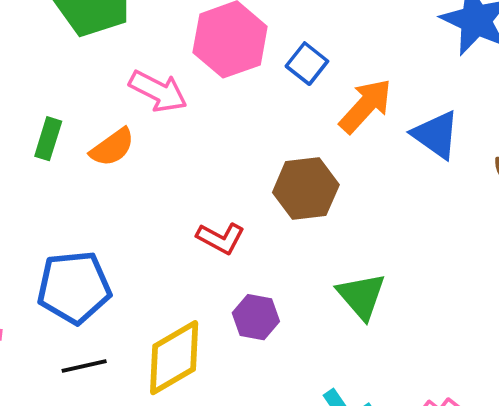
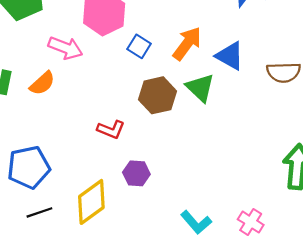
blue square: (307, 64) -> (139, 46), moved
green triangle: (361, 296) -> (200, 88), moved

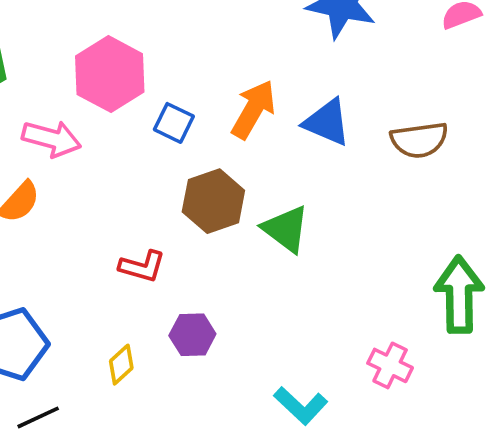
green triangle: (200, 88) -> (286, 229), moved
yellow diamond: (91, 202) -> (121, 365), moved, size x0.5
pink cross: (251, 222) -> (390, 365), moved

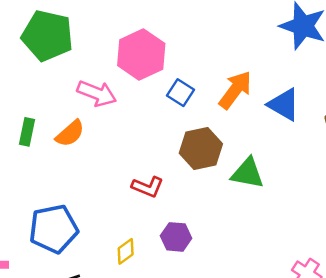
green triangle: (286, 229) -> (247, 173), turned -33

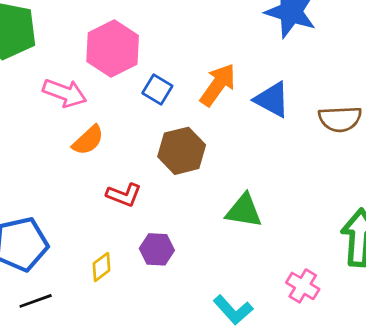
orange semicircle: (70, 133) -> (88, 140), moved
green triangle: (247, 173) -> (244, 211), moved

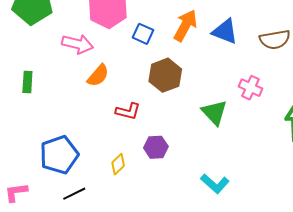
green triangle: (244, 211) -> (214, 112), turned 44
pink cross: (303, 286) -> (251, 88), moved

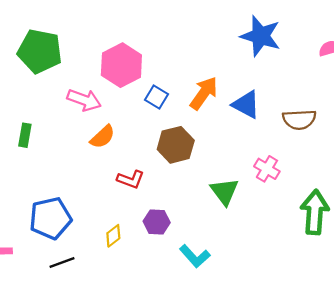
cyan L-shape: (215, 184) -> (195, 256), moved

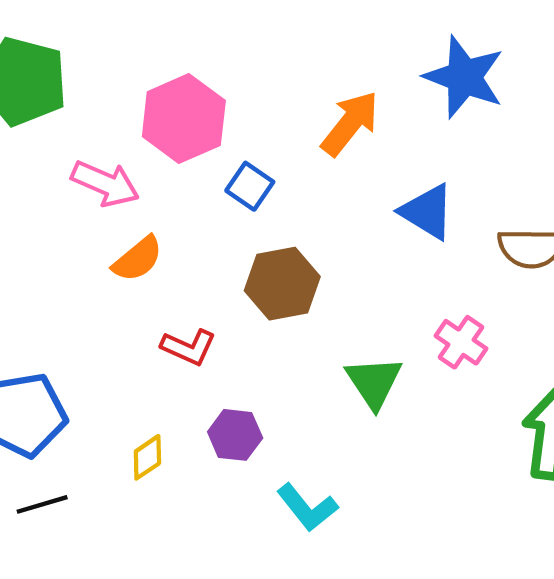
orange arrow: (204, 93) -> (350, 123), moved

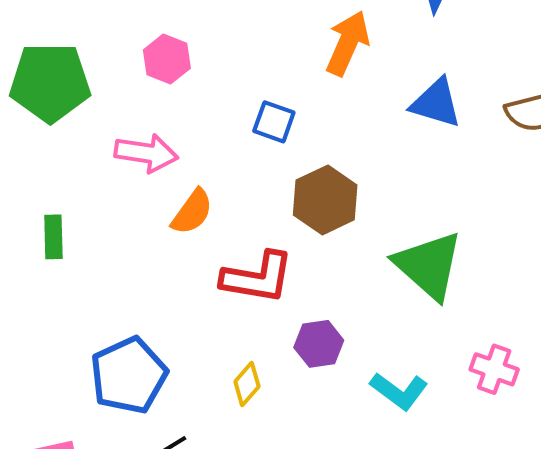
pink hexagon: (184, 119) -> (167, 59), moved, size x0.6
pink cross: (461, 342) -> (494, 369), moved
red L-shape: (189, 347) -> (257, 278), size x1.5
green triangle: (374, 382) -> (429, 265), size x1.4

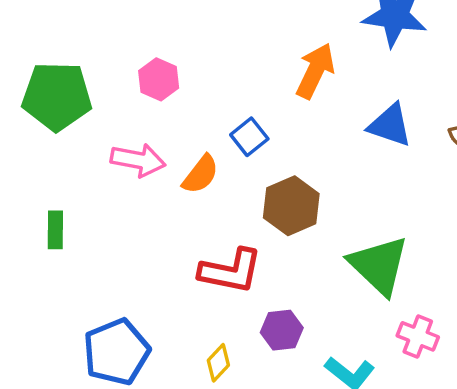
blue square: (274, 122) -> (249, 137), turned 30
orange semicircle: (192, 212) -> (201, 174), moved
pink cross: (494, 369) -> (418, 336), moved

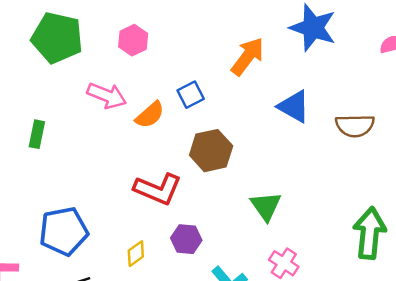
green triangle: (379, 265) -> (266, 206), size x0.7

